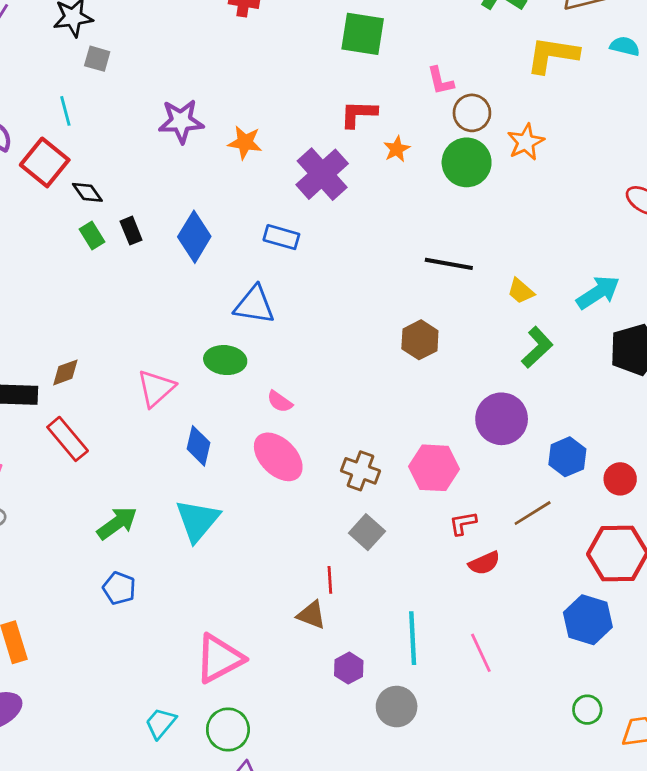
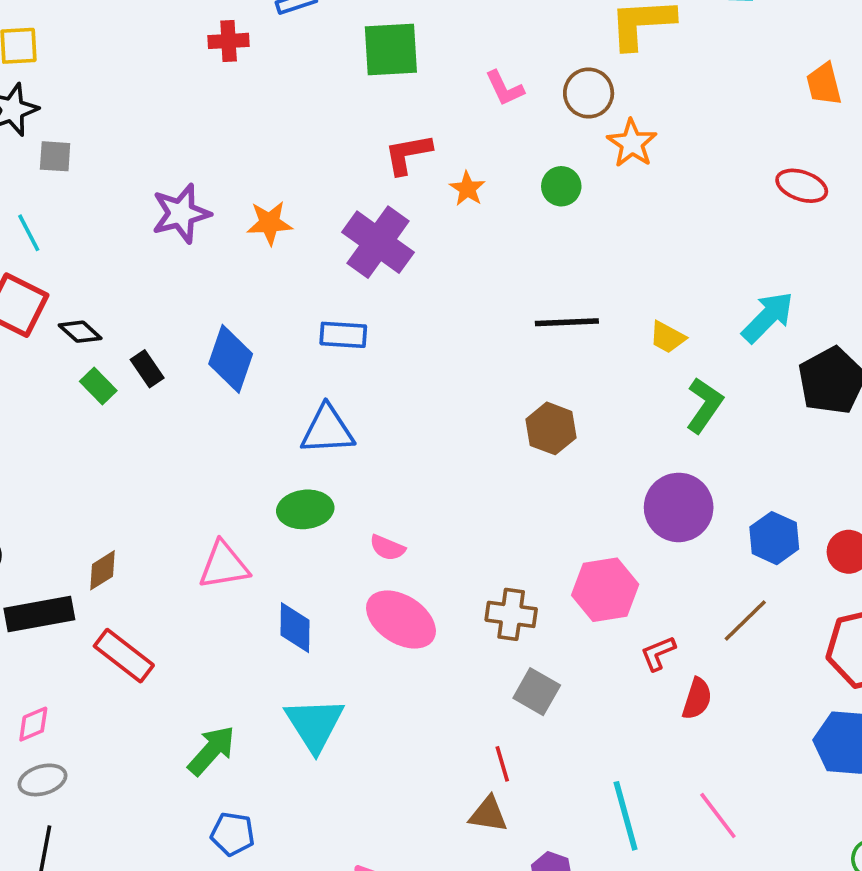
brown circle: (472, 113) -> (589, 93), moved
green circle: (467, 162) -> (561, 186), size x0.6
pink triangle: (156, 388) -> (224, 565), turned 45
red semicircle: (484, 563) -> (697, 699), turned -36

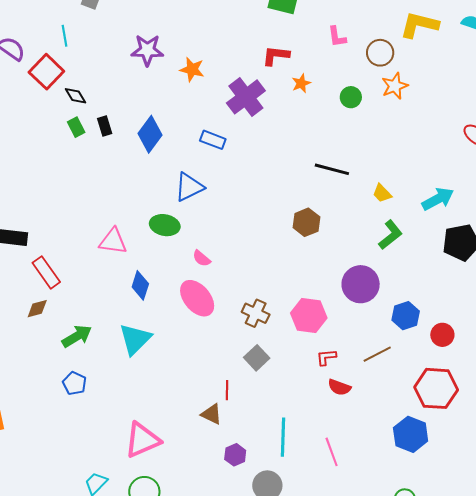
blue triangle: (327, 430) -> (189, 187), turned -40
brown diamond: (102, 570) -> (37, 309), moved
red semicircle: (697, 699) -> (339, 387), turned 75

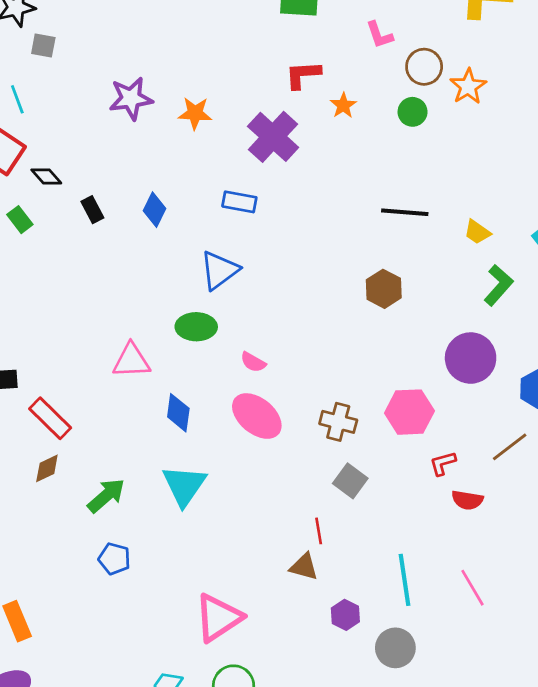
brown circle: (380, 53) -> (424, 67), moved
green rectangle: (76, 127) -> (20, 220), moved
blue diamond: (150, 134) -> (155, 210), size x0.7

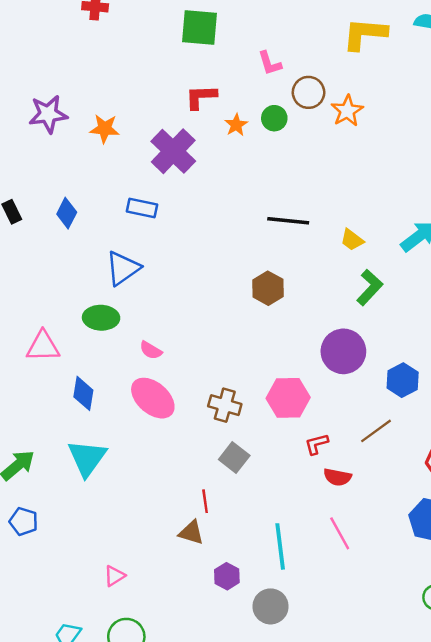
green circle: (413, 112) -> (274, 118), moved
pink line: (473, 588) -> (340, 533), moved
pink triangle: (218, 618) -> (114, 576), size x0.5

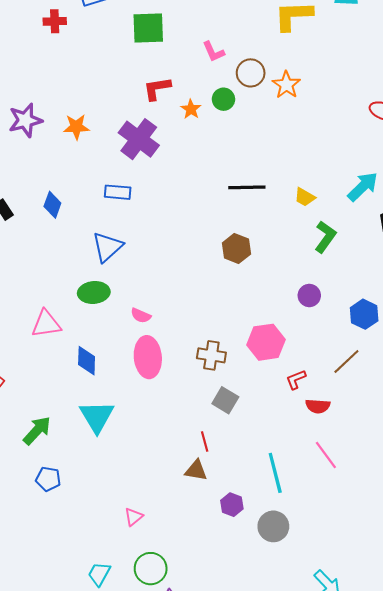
purple circle: (343, 351) -> (309, 295), size x0.6
pink ellipse: (153, 398) -> (148, 357), turned 51

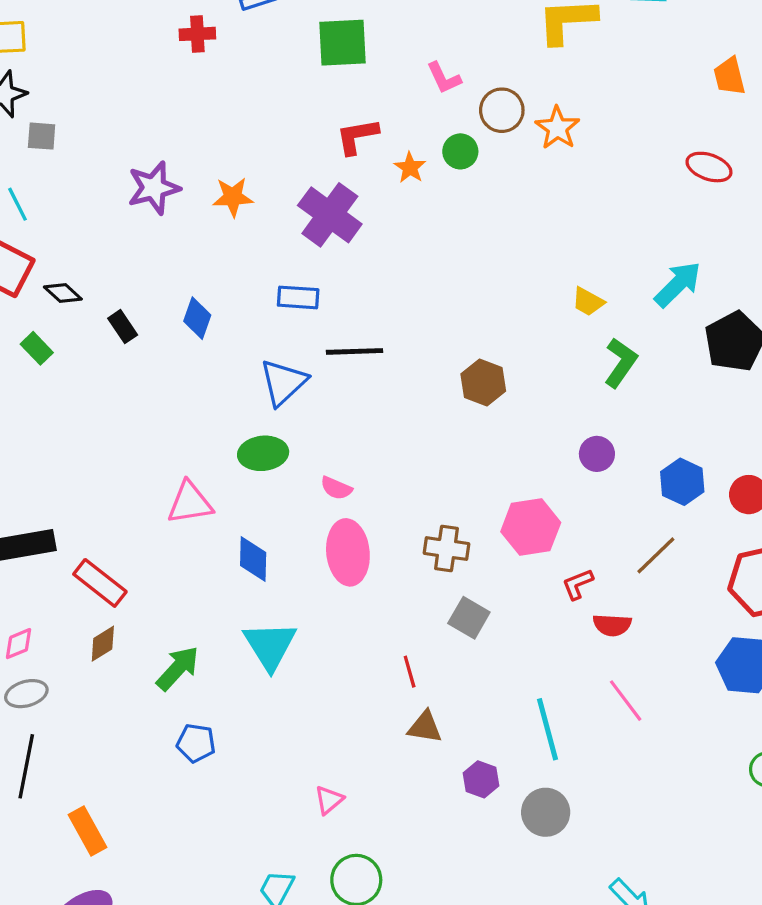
black line: (247, 187) -> (354, 351), moved
red line: (205, 442) -> (410, 672), moved

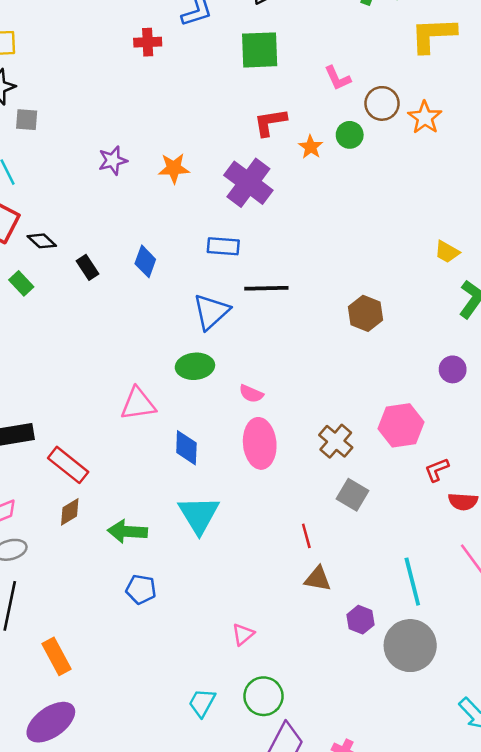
purple star: (154, 188) -> (113, 161), size x0.7
brown cross: (446, 549) -> (336, 441), turned 32
green arrow: (178, 668) -> (127, 531), turned -129
gray circle: (546, 812) -> (410, 646), size x1.4

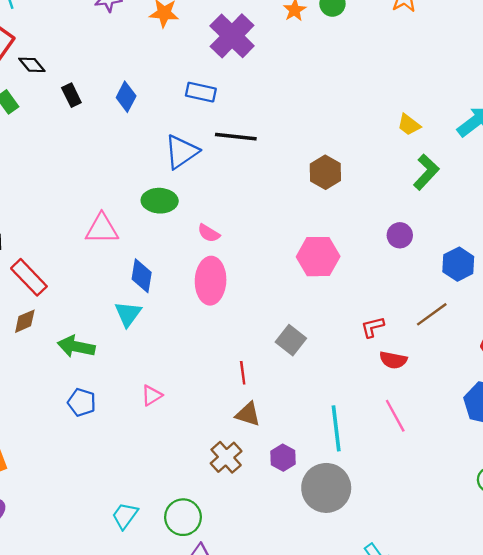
pink hexagon: (401, 425) -> (318, 257), moved
brown cross: (336, 441) -> (226, 457), moved
cyan triangle: (199, 515) -> (128, 314), moved, size x0.7
pink triangle: (243, 634) -> (152, 395), moved

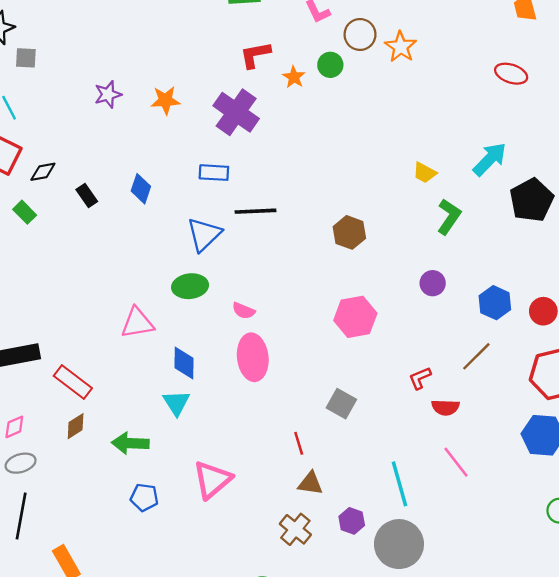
black diamond: (32, 65) -> (43, 172), turned -52
pink triangle: (152, 395) -> (212, 480), size x1.8

